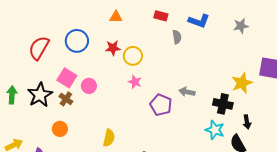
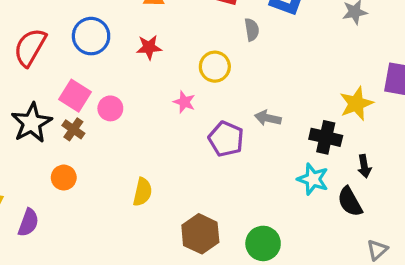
yellow circle: (133, 56) -> (215, 67), moved

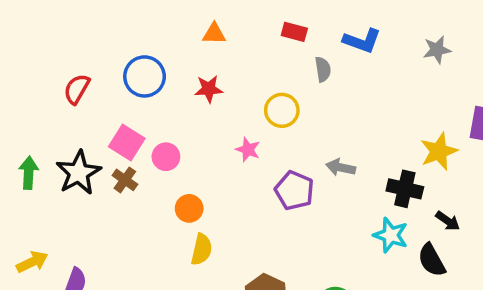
red semicircle: (30, 47) -> (77, 89), size x0.7
black arrow: (364, 166) -> (448, 221), turned -45
orange circle: (64, 178) -> (189, 208), moved

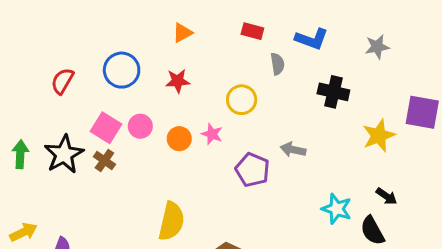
orange triangle: (214, 34) -> (182, 33), turned -30
pink circle: (166, 157) -> (140, 126), moved
black cross: (405, 189) -> (333, 92), moved
orange circle: (189, 208) -> (179, 139), moved
yellow semicircle: (202, 249) -> (171, 221), size x1.4

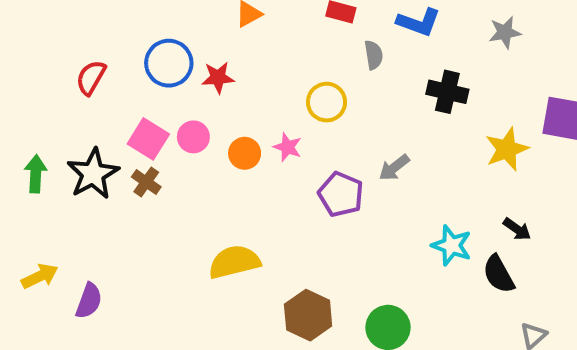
red star: (178, 81) -> (218, 77), moved
gray arrow: (293, 150) -> (394, 168), turned -50
yellow semicircle: (171, 221) -> (234, 262), turned -117

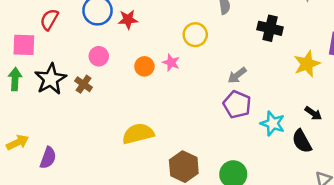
pink circle: (193, 137) -> (99, 56), moved
pink square: (148, 139) -> (24, 45), moved, turned -30
purple pentagon: (341, 194) -> (237, 104), moved

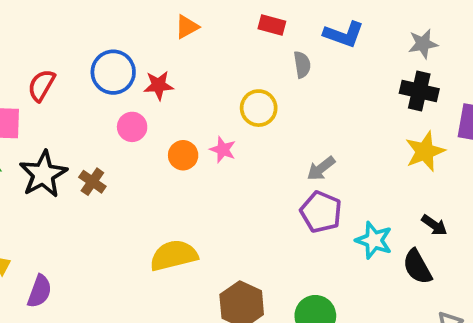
black cross: (270, 28) -> (419, 91), moved
pink circle: (99, 56) -> (132, 127), moved

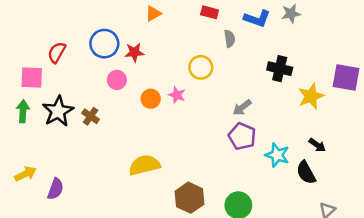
gray star: (423, 44) -> (291, 14), moved
black cross: (419, 91) -> (280, 69), moved

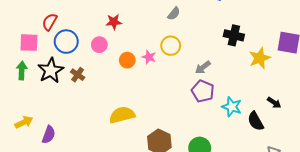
gray semicircle: (230, 39) -> (174, 14), moved, turned 48
blue circle: (104, 44) -> (66, 42), moved
yellow circle: (201, 67) -> (171, 46), moved
black arrow: (317, 145) -> (274, 103), moved

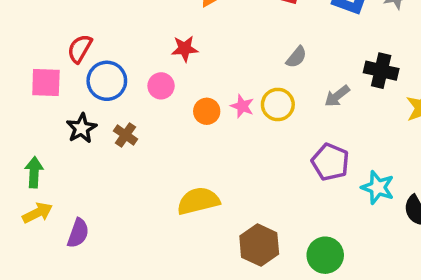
gray semicircle: (174, 14) -> (296, 57), moved
yellow circle: (171, 46) -> (278, 104), moved
gray arrow: (203, 67) -> (337, 96), moved
green arrow: (22, 70) -> (34, 172), moved
black star: (51, 70) -> (81, 128), size x0.7

